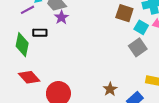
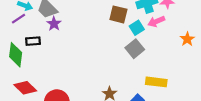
cyan square: (141, 27) -> (137, 28), turned 32

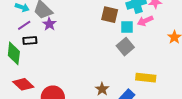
purple line: (19, 19) -> (24, 25), moved
cyan square: (137, 28) -> (127, 27), turned 32

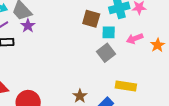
pink arrow: (145, 21) -> (135, 39), moved

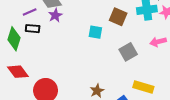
cyan square: (109, 32) -> (95, 32), moved

